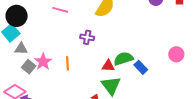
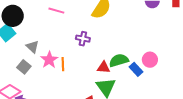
gray triangle: (21, 49) -> (33, 47), moved, turned 40
pink circle: (176, 54) -> (150, 60), moved
pink star: (43, 62) -> (49, 60), moved

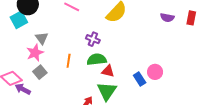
pink star: (49, 60) -> (35, 53), moved
green semicircle: (119, 60) -> (97, 59), moved
gray square: (24, 67) -> (40, 72), moved

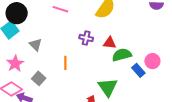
pink star: (35, 53) -> (15, 64), moved
green semicircle: (97, 59) -> (122, 55), moved
red triangle: (108, 71) -> (110, 43), moved

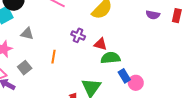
gray triangle: (36, 45) -> (27, 34), turned -40
pink circle: (152, 61) -> (136, 83), moved

